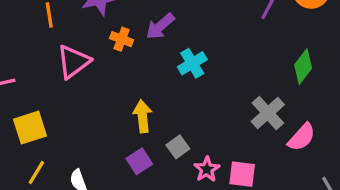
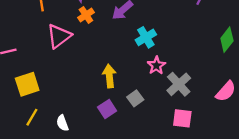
orange cross: (122, 39) -> (86, 15), moved, turned 35
gray cross: (268, 113) -> (179, 84), moved
pink star: (207, 169) -> (156, 65), moved

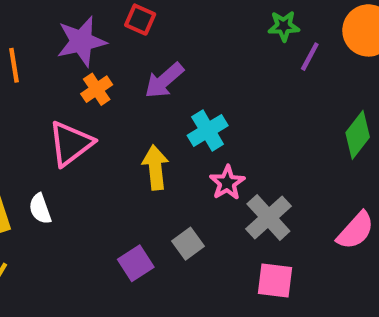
pink triangle: (59, 36) -> (71, 144), moved
yellow arrow: (109, 76) -> (155, 167), moved
white semicircle: (62, 123) -> (40, 209), moved

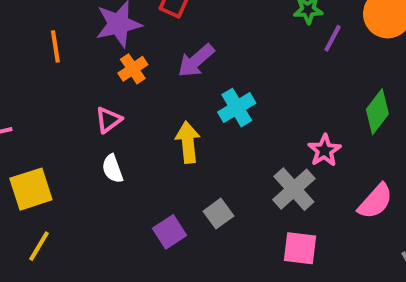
pink triangle: (71, 144) -> (108, 120), size x0.6
pink star: (227, 183) -> (324, 150), moved
white semicircle: (40, 209) -> (112, 169), moved

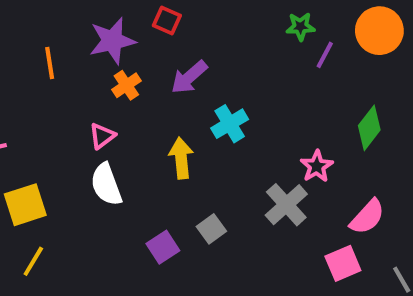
white semicircle: (112, 169) -> (106, 184), size x1.5
pink square: (300, 248) -> (343, 263), moved, turned -30

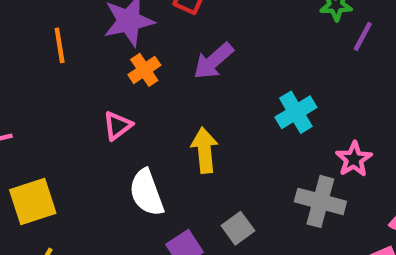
cyan cross: (230, 124) -> (296, 112), moved
white semicircle: (106, 184) -> (147, 193), moved
gray cross: (286, 205) -> (320, 201), turned -33

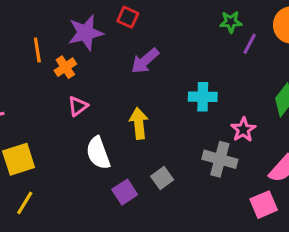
orange cross: (144, 70) -> (65, 67), moved
cyan cross: (296, 112) -> (203, 97), turned 32

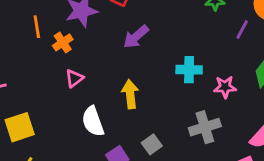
purple line: (250, 44) -> (242, 30), moved
pink star: (243, 130) -> (225, 87), moved, turned 30
gray cross: (220, 159) -> (205, 127), turned -32

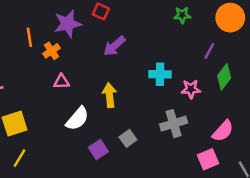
purple line: (242, 30) -> (209, 51), moved
pink triangle: (74, 78) -> (61, 82), turned 35
white semicircle: (93, 121) -> (77, 119), turned -120

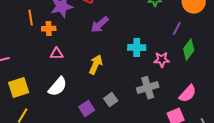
orange cross: (52, 51) -> (49, 29), turned 32
yellow arrow: (109, 95) -> (96, 65), turned 30
white semicircle: (77, 119) -> (58, 87), moved

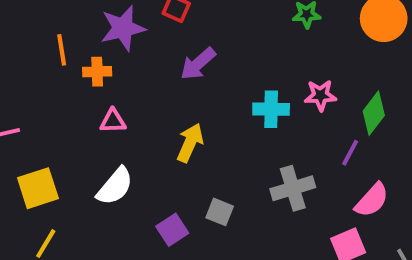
purple line: (177, 29) -> (350, 153), moved
pink star: (162, 60) -> (320, 95), moved
gray square: (111, 100) -> (220, 212), turned -32

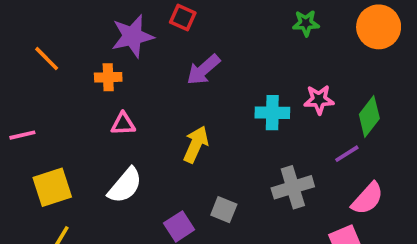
orange line: (62, 50) -> (47, 59), moved, turned -36
purple line: (350, 153) -> (347, 154), turned 30

